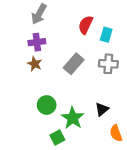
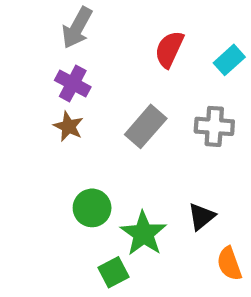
cyan rectangle: (106, 35) -> (229, 60), moved, turned 32
purple cross: (37, 42) -> (73, 84), turned 35

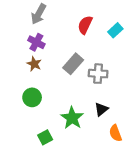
gray cross: (214, 126) -> (98, 74), moved
green circle: (92, 208) -> (32, 97), moved
green square: (113, 272) -> (45, 137), moved

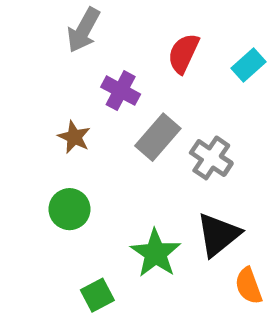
purple cross: (36, 42) -> (121, 91), moved
gray cross: (98, 74) -> (211, 158), turned 30
black triangle: (101, 109) -> (218, 235), size x1.5

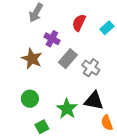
brown star: (74, 137) -> (32, 59), size x1.5
green circle: (70, 209) -> (30, 99), moved
black triangle: (218, 235) -> (94, 101), turned 50

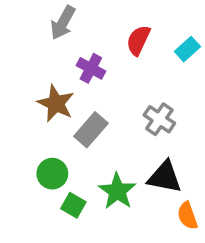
gray rectangle: (68, 59) -> (91, 130), moved
green square: (42, 127) -> (73, 205), moved, turned -32

